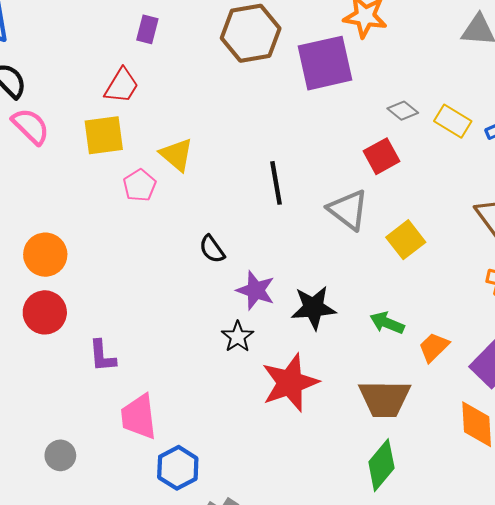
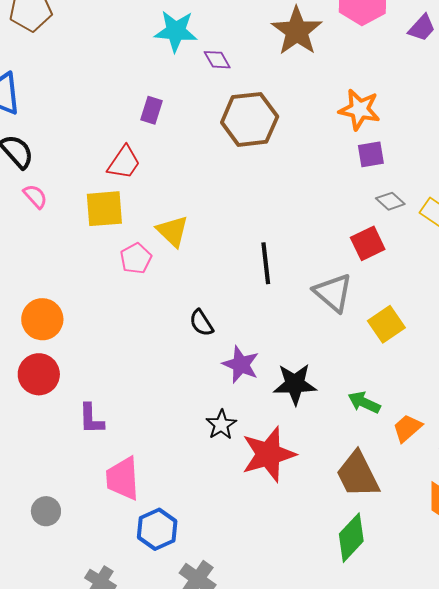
purple square: (325, 63) -> (371, 154), moved, size x0.5
pink semicircle: (31, 126) -> (35, 196), size x0.7
black star: (238, 337) -> (221, 425), moved
brown trapezoid: (385, 399) -> (358, 475), turned 60

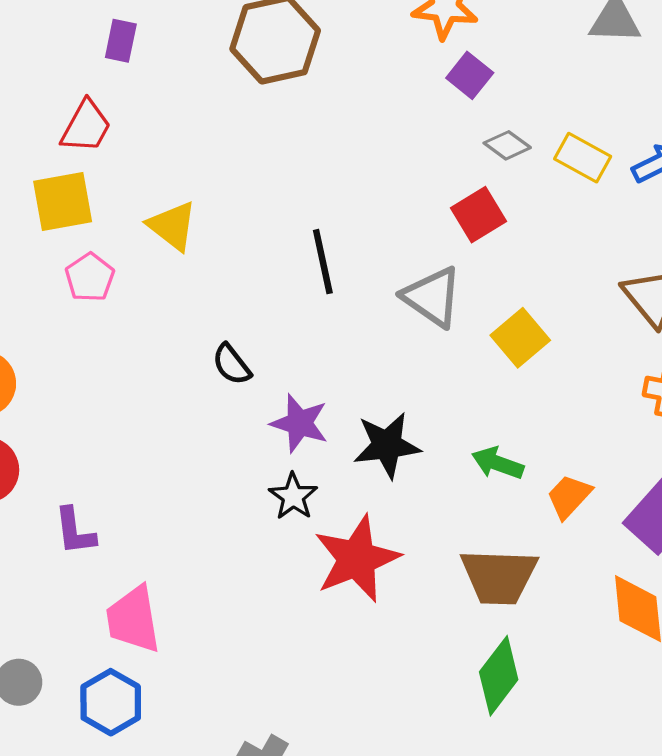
purple square: (371, 154) -> (470, 75), turned -36
pink pentagon: (136, 258) -> (90, 277), moved
black star: (221, 425) -> (293, 496), moved
brown trapezoid: (358, 475) -> (499, 576), turned -56
blue hexagon: (157, 529) -> (111, 702), moved

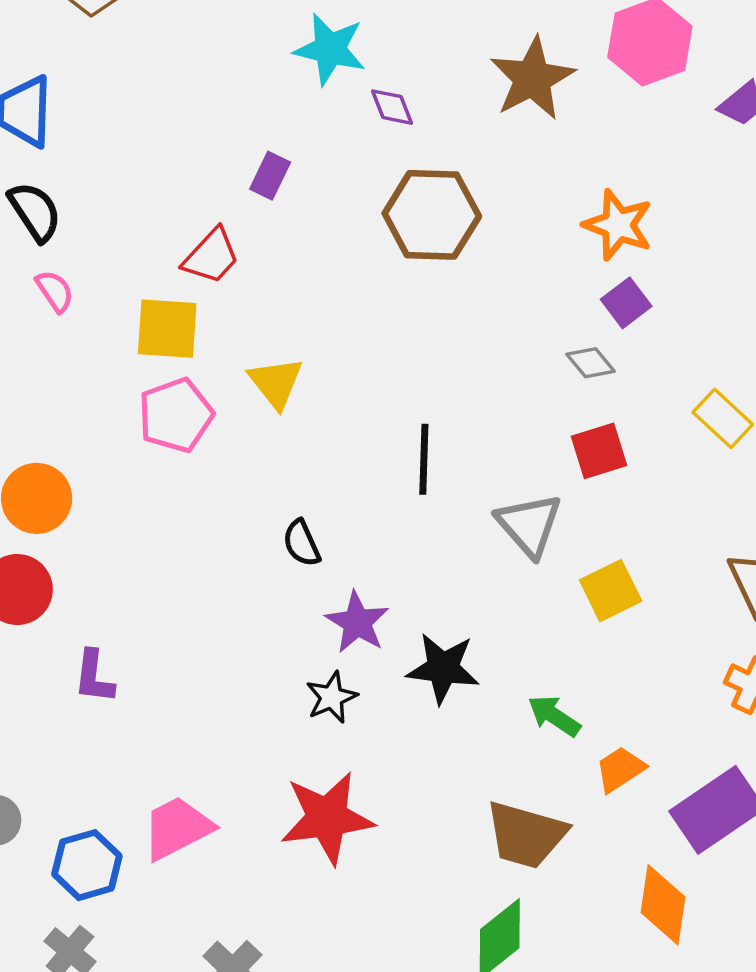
gray diamond: (507, 145) -> (591, 363), moved
pink pentagon: (90, 277) -> (176, 415), size x1.4
red star: (357, 559) -> (327, 818), moved
pink trapezoid: (133, 619) -> (177, 828), moved, turned 58

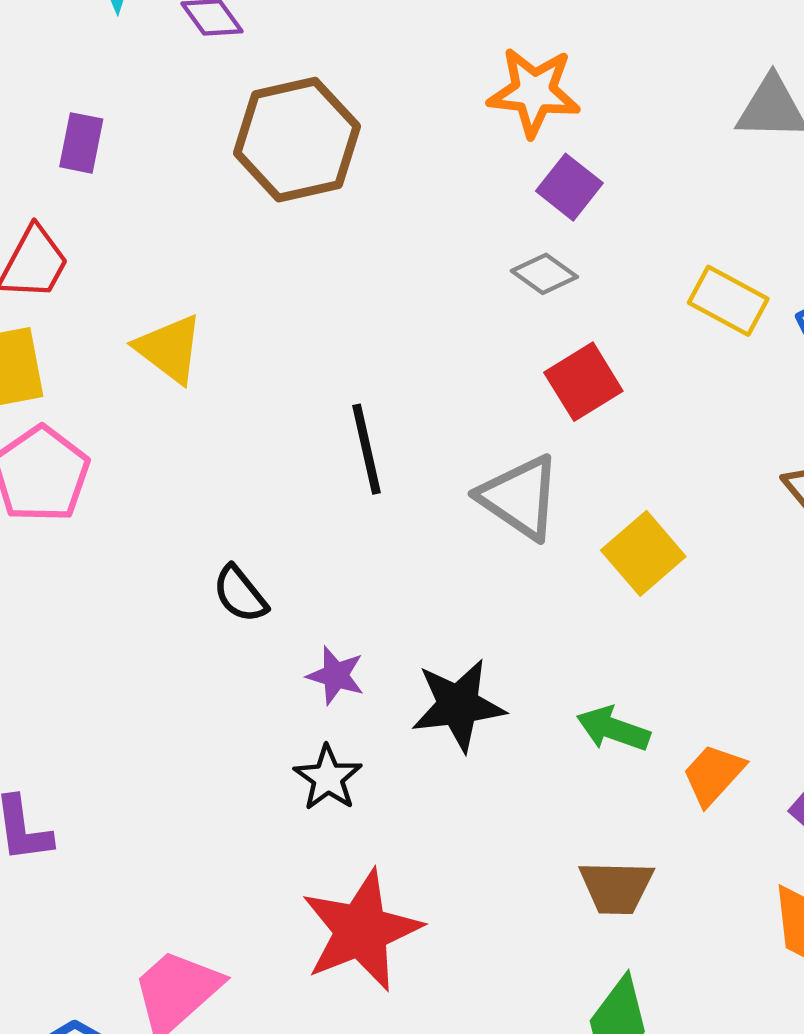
yellow triangle: (276, 383) -> (169, 349), moved
purple star: (357, 622) -> (336, 675), size x0.7
brown trapezoid: (526, 835) -> (616, 887), size x0.7

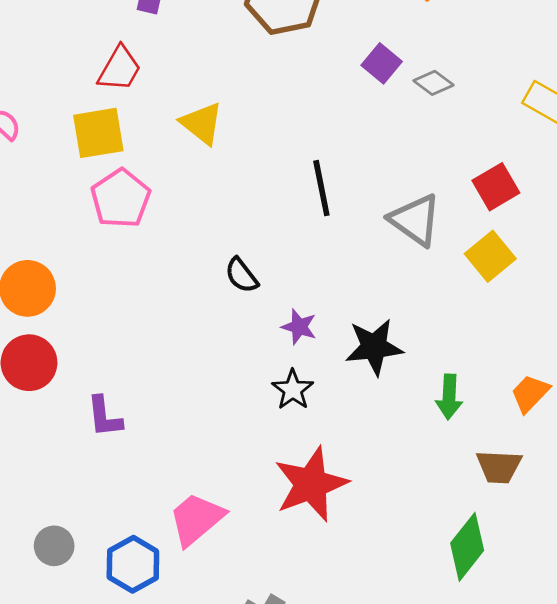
purple square: (569, 187) -> (382, 63), moved
red square: (583, 382) -> (496, 187), moved
green arrow: (613, 729) -> (449, 397), moved, turned -108
brown trapezoid: (616, 887) -> (499, 467), moved

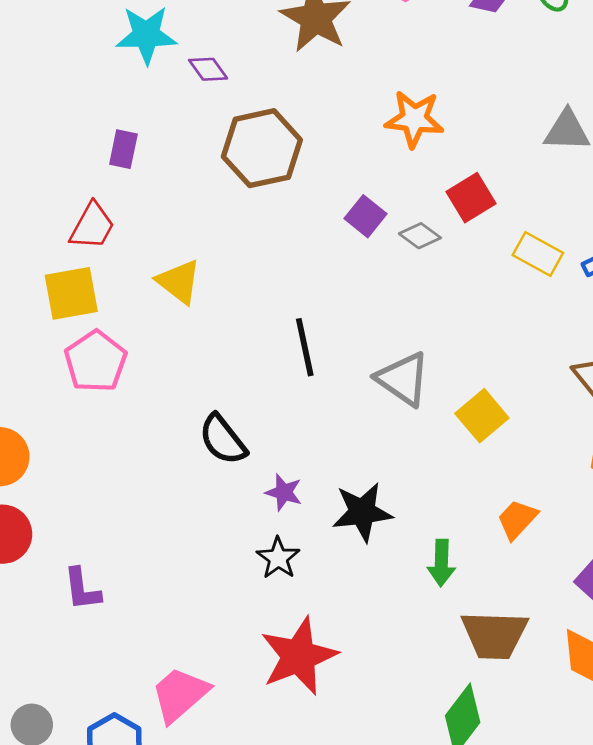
red square: (496, 187) -> (471, 198), moved
black semicircle: (242, 275) -> (223, 440), size x1.4
orange trapezoid: (530, 393) -> (517, 519), moved
brown trapezoid: (499, 467) -> (494, 635), size x1.4

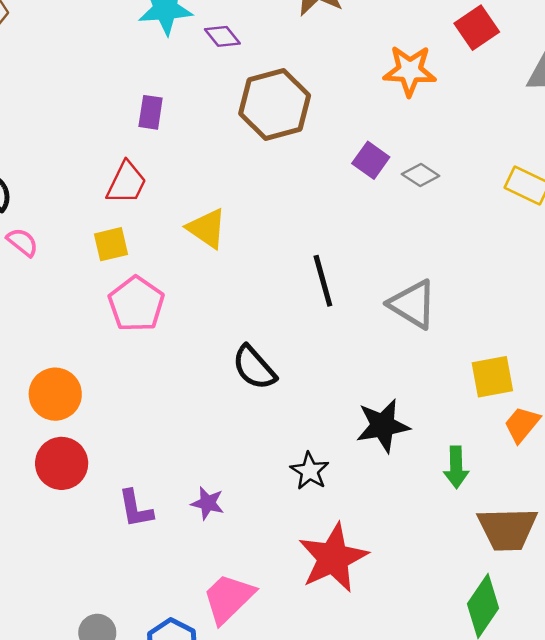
red square: (471, 198) -> (477, 28), moved
yellow square: (71, 293) -> (111, 244), size x0.7
yellow square: (482, 416) -> (492, 377), moved, turned 33
purple star: (284, 492) -> (208, 503), moved

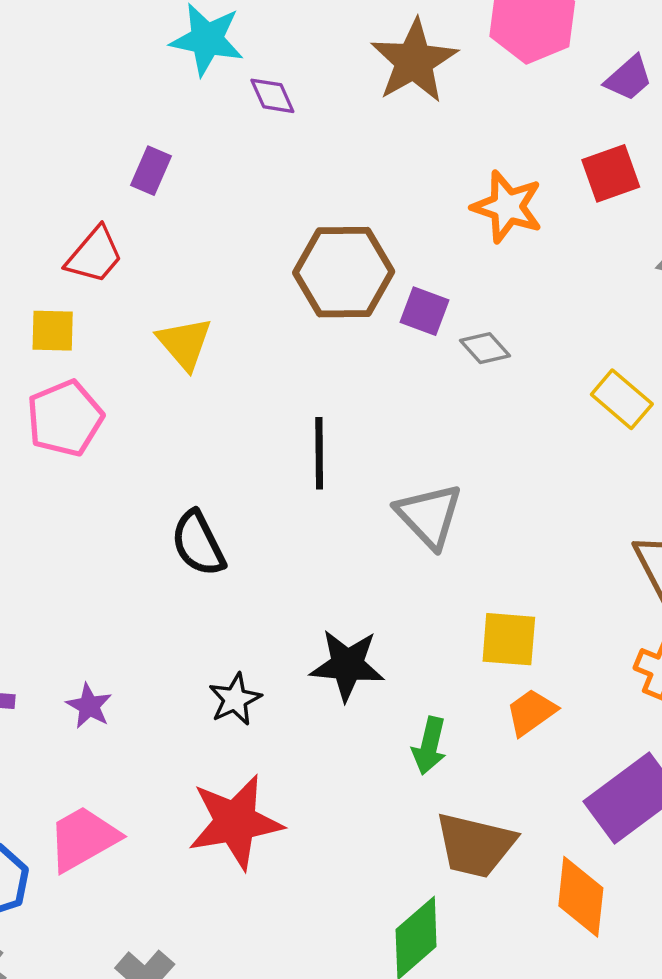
brown hexagon: (275, 105) -> (344, 272), moved
purple square: (371, 160) -> (425, 311), turned -30

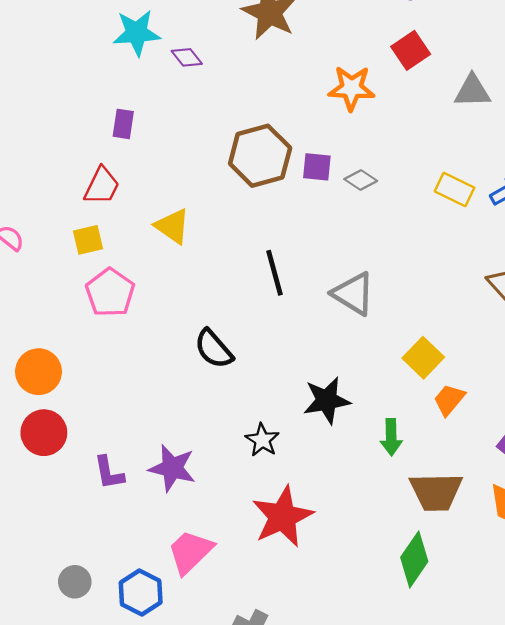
yellow square: (509, 639) -> (423, 358), turned -36
purple star: (89, 706) -> (172, 468), size x1.6

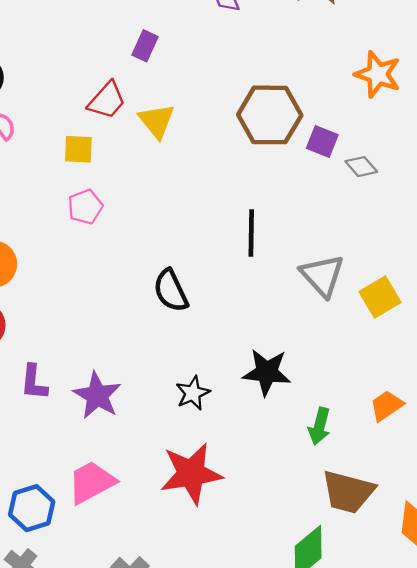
yellow triangle: (172, 226) -> (157, 121), moved
pink pentagon: (110, 293) -> (85, 207), size x0.7
yellow square: (423, 358) -> (380, 297), moved

